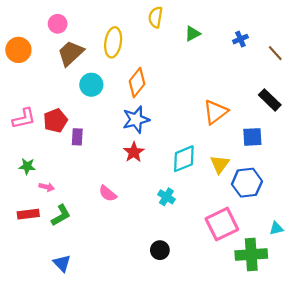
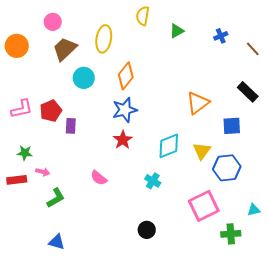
red rectangle: (28, 214) -> (17, 180), moved
green cross: (251, 254) -> (231, 234), size x0.7
blue triangle: (62, 263) -> (57, 242), turned -30

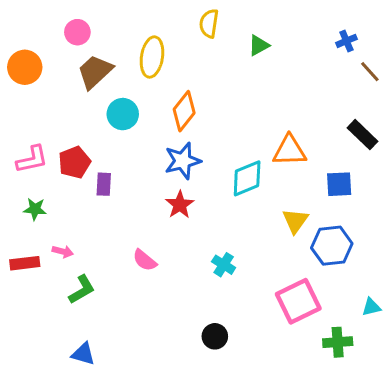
blue cross: (221, 36) -> (346, 41), moved
orange triangle: (198, 103) -> (289, 151), turned 35
cyan diamond: (169, 146) -> (247, 178), moved
green star: (25, 153) -> (35, 209), moved

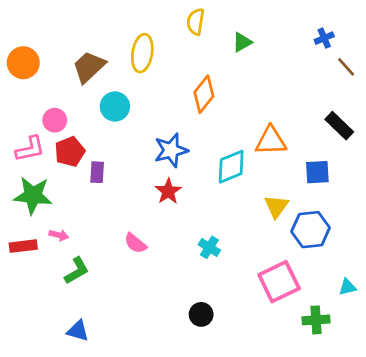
pink circle: (77, 32) -> (55, 120), moved
orange diamond: (184, 111) -> (204, 94), moved
green star: (35, 209) -> (33, 195), size x1.8

